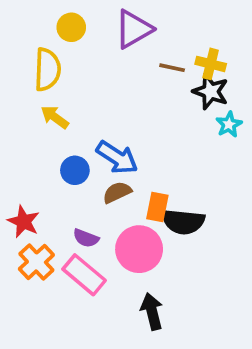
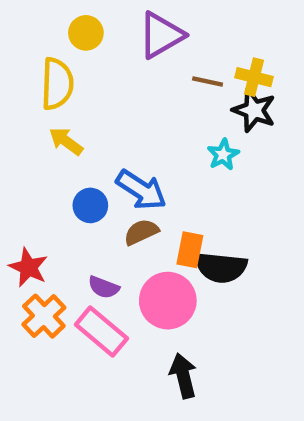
cyan star: (229, 124) -> (223, 155), moved

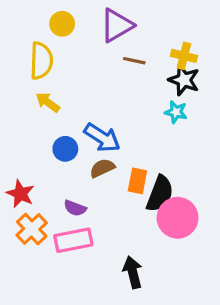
brown line: (208, 82) -> (134, 61), moved
cyan star: (223, 155) -> (176, 112), moved, turned -30
black semicircle: (221, 267) -> (160, 194), turned -75
pink circle: (168, 301) -> (178, 218), moved
pink rectangle: (101, 332) -> (73, 240), turned -51

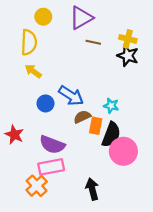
cyan star: (176, 112) -> (111, 106), moved
brown semicircle: (102, 168) -> (82, 117), moved
purple semicircle: (75, 208) -> (52, 145), size x1.6
orange cross: (32, 229) -> (37, 186), moved

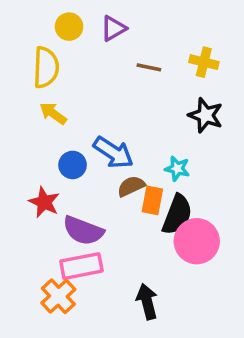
purple triangle: (81, 18) -> (113, 28), moved, size x0.7
black star: (128, 56) -> (206, 115), moved
red star: (14, 135) -> (44, 202), moved

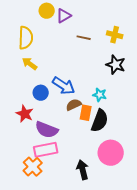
yellow circle: (69, 27) -> (47, 11), moved
pink circle: (197, 241) -> (111, 153), moved

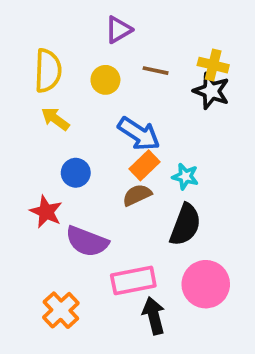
yellow circle: (47, 11) -> (105, 80), moved
black star: (116, 65) -> (211, 91), moved
blue arrow: (64, 86) -> (139, 134), moved
orange rectangle: (86, 113) -> (144, 165), moved, turned 35
pink rectangle: (46, 150) -> (133, 280), moved

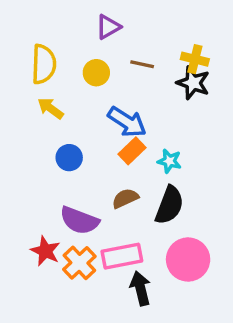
brown semicircle: (137, 195) -> (125, 198), moved
red star: (46, 212) -> (45, 251), moved
orange cross: (61, 310) -> (79, 263), moved

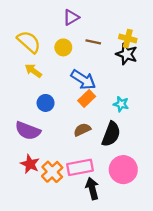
yellow semicircle: (44, 64) -> (29, 42), turned -50
cyan star: (169, 161) -> (121, 104), moved
purple semicircle: (79, 220) -> (28, 131), moved

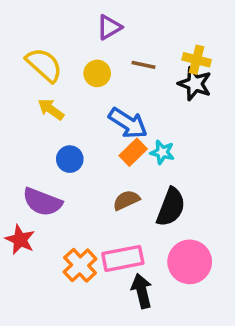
cyan star: (121, 104) -> (162, 152), moved
red star: (30, 164) -> (20, 240), moved

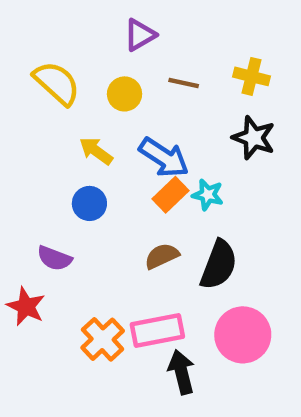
black star: (195, 84) -> (254, 138), moved
yellow arrow: (51, 109) -> (96, 151), moved
purple semicircle: (42, 202) -> (54, 258), size x0.7

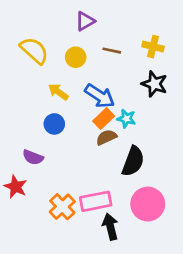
brown semicircle: (162, 256) -> (106, 137), moved

